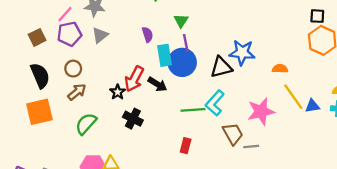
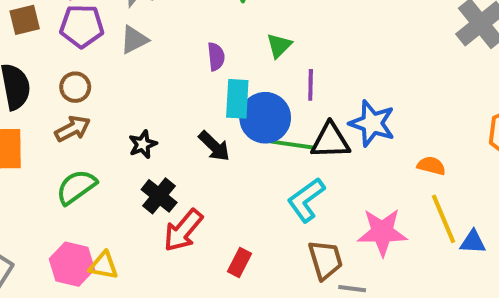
purple line: (186, 43) -> (311, 85), moved
red arrow: (134, 79) -> (183, 230), moved
green line: (193, 110) -> (292, 145), moved

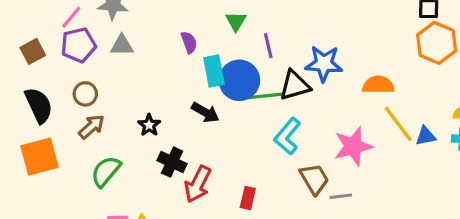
gray triangle: (134, 40) -> (122, 45), turned 40
orange semicircle: (431, 166) -> (378, 85), size x1.4

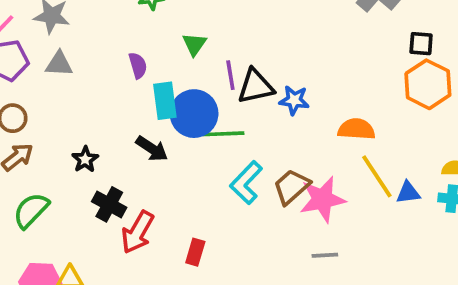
blue star: (324, 64) -> (294, 100), size x0.7
black triangle: (295, 85) -> (256, 86), moved
brown trapezoid: (314, 179) -> (291, 187), moved, turned -104
gray line: (341, 196) -> (325, 255), moved

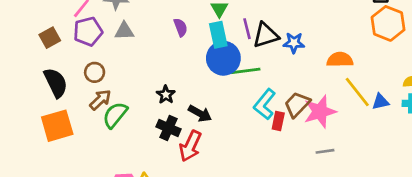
cyan rectangle: (165, 101) -> (218, 35), moved
black arrow: (152, 149) -> (200, 113), moved
black star: (85, 159) -> (166, 95), moved
green semicircle: (31, 210) -> (115, 115), moved
red rectangle: (195, 252) -> (278, 121), moved

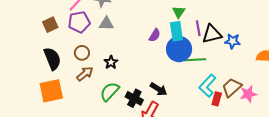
purple semicircle: (181, 27) -> (155, 35), moved, turned 48
black star: (166, 95) -> (111, 62), moved
pink star: (320, 112) -> (248, 94), size x0.7
green semicircle: (115, 115) -> (110, 92), moved

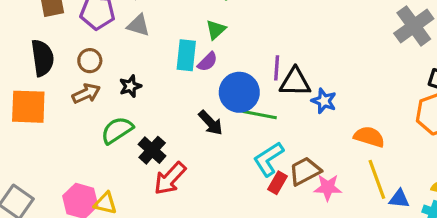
green triangle: (179, 12) -> (216, 30), moved
cyan rectangle: (176, 31) -> (186, 55), moved
black arrow: (159, 89) -> (211, 123), moved

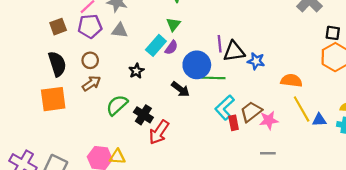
cyan rectangle: (186, 55) -> (156, 45), turned 45
black star: (130, 86) -> (136, 71), moved
red rectangle: (278, 183) -> (234, 123), turned -32

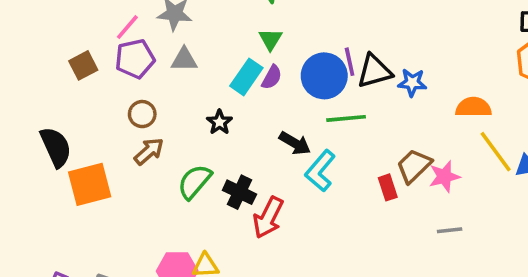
black semicircle: (57, 64) -> (56, 147), moved
blue circle: (197, 65) -> (324, 76), moved
cyan L-shape: (225, 107) -> (320, 171), moved

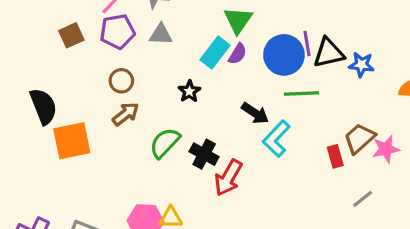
green triangle: (270, 39) -> (238, 20), size x1.4
gray line: (450, 230) -> (363, 199), moved, turned -35

